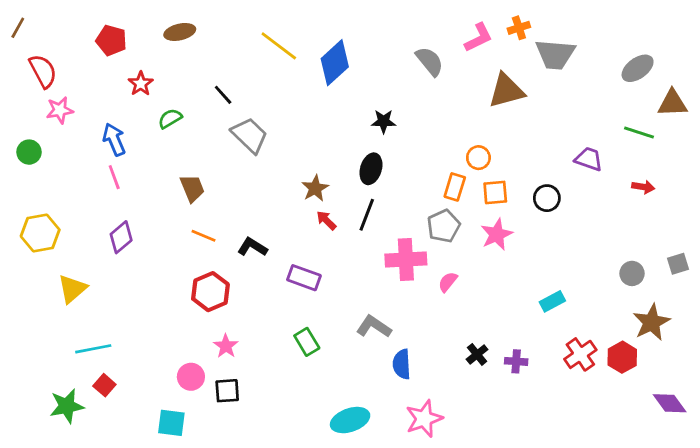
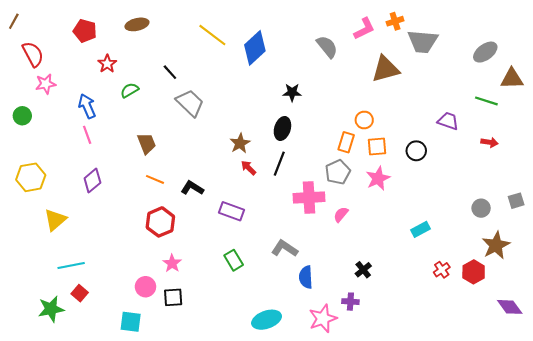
red cross: (580, 354) -> (442, 270), size x0.7
purple cross: (516, 361) -> (350, 302), moved

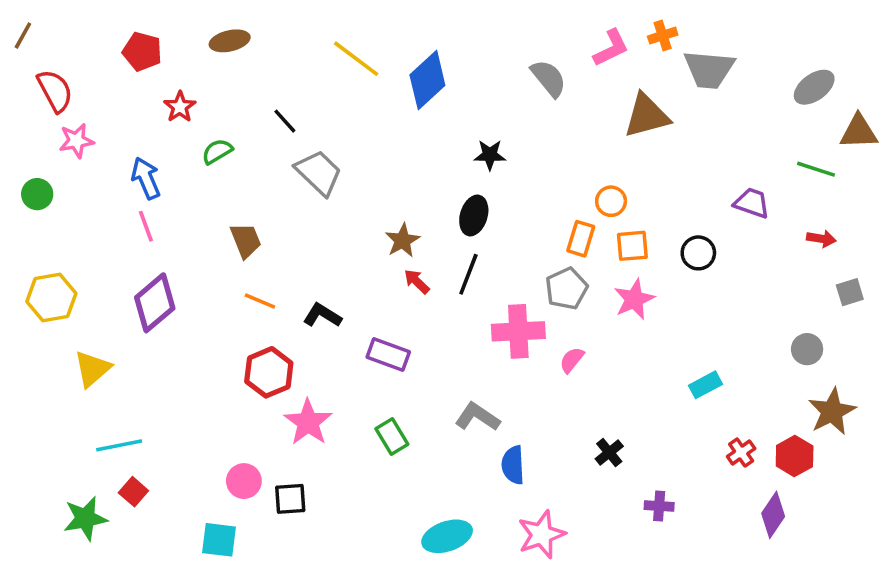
purple diamond: (92, 181) -> (155, 303), size x1.4
gray square: (516, 201) -> (850, 292), moved
pink star: (172, 263) -> (308, 422), moved, size x1.5
purple cross: (350, 302) -> (659, 506), moved
purple diamond: (510, 307) -> (773, 515), moved, turned 70

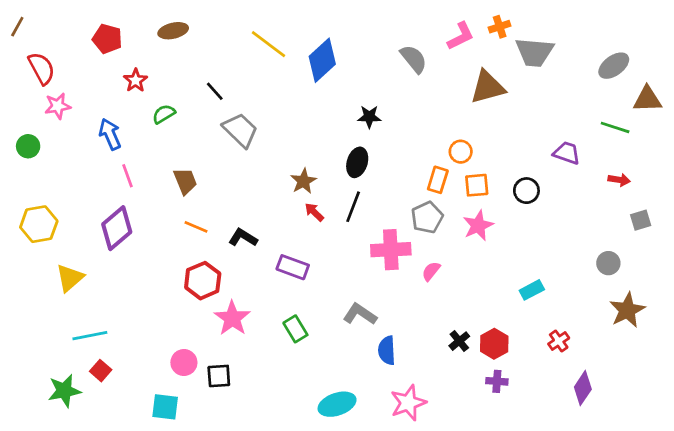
pink line: (146, 226) -> (127, 176), moved
red hexagon: (795, 456) -> (494, 344), moved

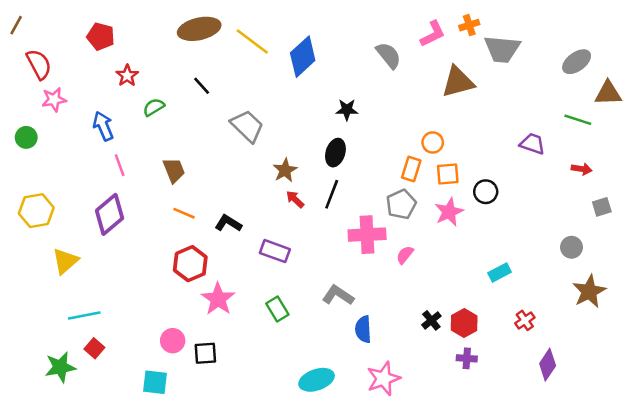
brown ellipse: (173, 31) -> (199, 29), moved, size x1.5
gray trapezoid: (240, 130) -> (247, 126), moved
black circle: (526, 191) -> (486, 192), moved

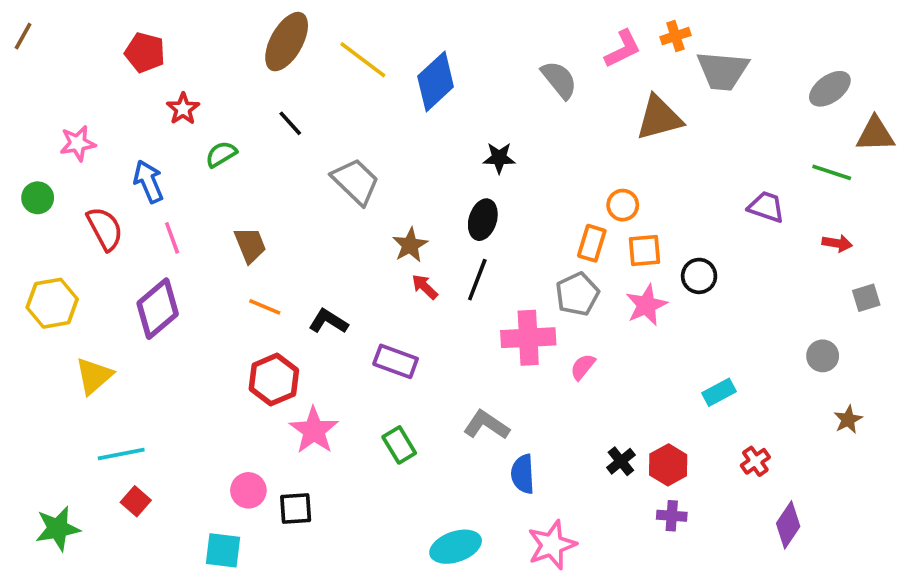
brown ellipse: (199, 29) -> (287, 42), turned -48
red semicircle: (39, 64) -> (105, 229), moved
brown star: (589, 291) -> (848, 419), size x0.6
green star: (60, 367) -> (58, 529), moved

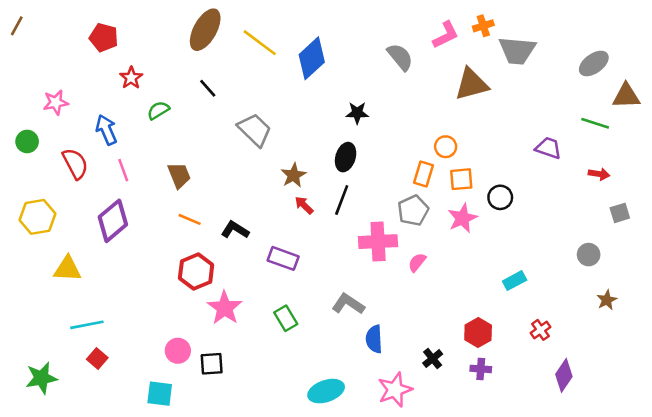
yellow triangle: (94, 376) -> (67, 269), turned 44
black cross: (621, 461) -> (433, 359), moved

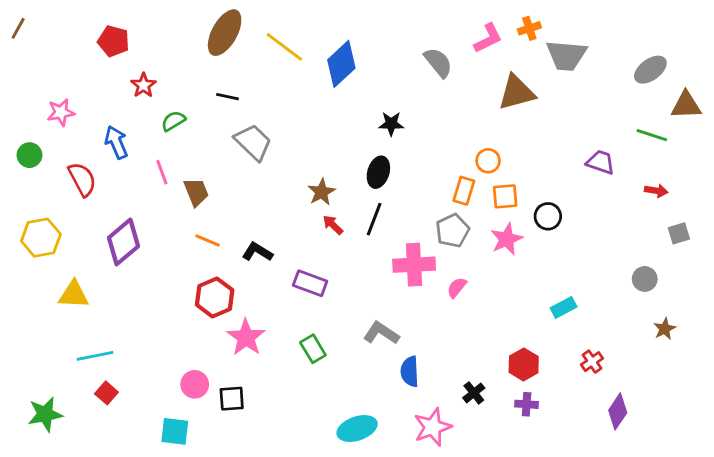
black line: (208, 88) -> (227, 97), turned -36
gray trapezoid: (255, 130) -> (253, 142), moved
pink line: (123, 170) -> (162, 172), moved

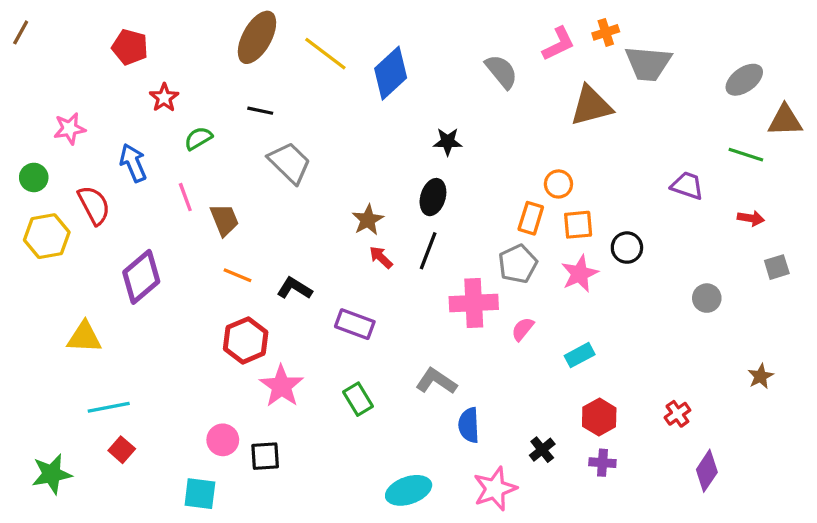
yellow hexagon: (41, 238) -> (47, 236), moved
gray circle: (645, 279) -> (707, 298), moved
cyan rectangle: (564, 307) -> (580, 355), moved

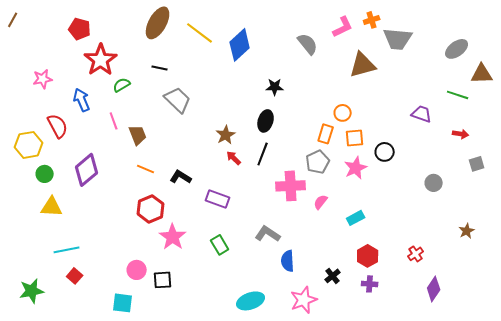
red star: (164, 98) -> (101, 60), size x1.8
green circle: (34, 177) -> (45, 174), moved

